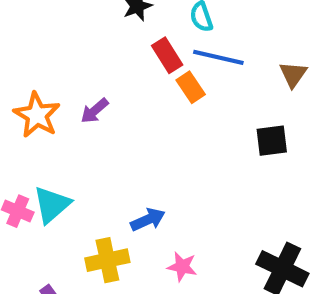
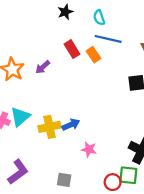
red rectangle: (167, 55) -> (72, 49), moved
yellow cross: (107, 260) -> (49, 127), moved

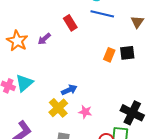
orange rectangle: (93, 55) -> (109, 55), moved, turned 56
yellow cross: (49, 127) -> (58, 108), moved, turned -30

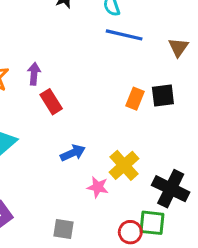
red rectangle: (70, 23) -> (51, 102), moved
purple arrow: (44, 39) -> (34, 74), turned 136
yellow cross: (58, 108) -> (124, 165), moved

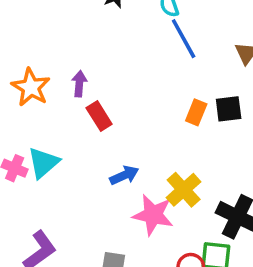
blue line: (124, 35) -> (184, 39), turned 48
pink star: (98, 187) -> (153, 215), size x1.6

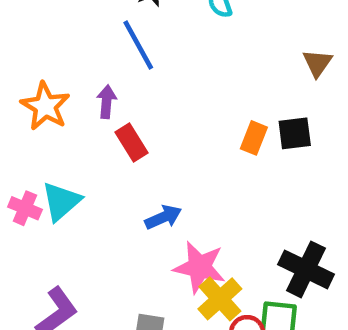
blue line: (184, 39) -> (138, 45), moved
yellow cross: (184, 190) -> (220, 299), moved

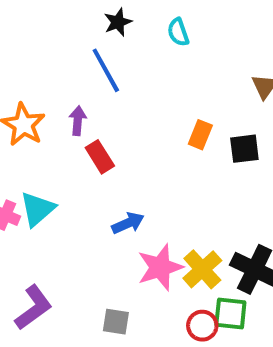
orange rectangle: (254, 138) -> (200, 135), moved
pink star: (199, 267) -> (160, 267), turned -30
yellow cross: (220, 299) -> (202, 269), moved

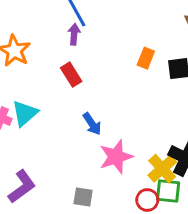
purple arrow: (78, 121) -> (74, 34), moved
blue arrow: (128, 223) -> (92, 124), turned 80
yellow cross: (202, 269) -> (162, 169), moved

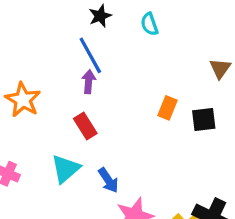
cyan triangle: (25, 113) -> (66, 169), moved

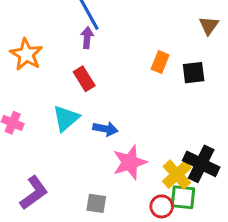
blue arrow: (108, 180) -> (105, 129), turned -45

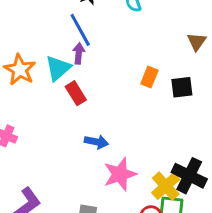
cyan triangle: (66, 118) -> (58, 68), moved

